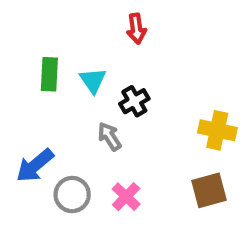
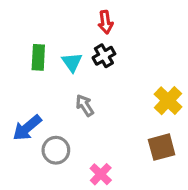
black cross: (134, 101) -> (104, 56), moved
yellow cross: (217, 130) -> (168, 101), turned 32
pink cross: (126, 197) -> (101, 174), moved

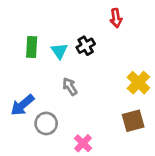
red arrow: (106, 22) -> (116, 18), moved

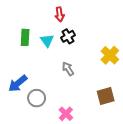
red arrow: (116, 18) -> (60, 14), moved
yellow cross: (138, 83) -> (110, 55), moved
gray arrow: (70, 87) -> (68, 69), moved

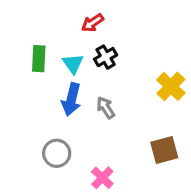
red arrow: (60, 14) -> (93, 23), turned 64
blue arrow: (18, 83) -> (71, 99), moved, turned -36

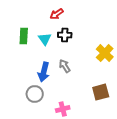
black cross: (106, 57) -> (65, 35), turned 32
blue arrow: (71, 99) -> (44, 72), moved
pink cross: (102, 178) -> (63, 109), turned 32

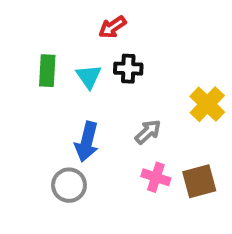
gray arrow: (65, 66) -> (148, 132), moved, turned 80
pink cross: (63, 109) -> (156, 177), moved, turned 32

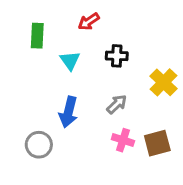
black cross: (128, 69) -> (117, 56), moved
green rectangle: (47, 71) -> (37, 36), moved
gray circle: (69, 185) -> (39, 145), moved

